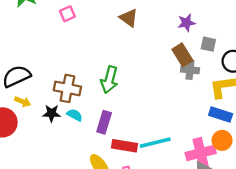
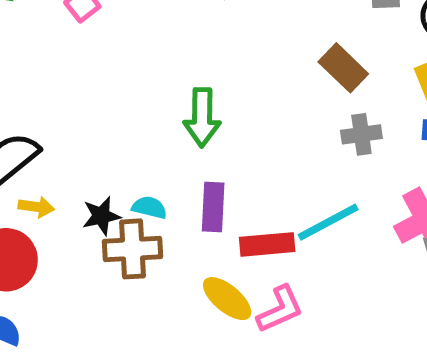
brown rectangle: (182, 55) -> (343, 68), moved
gray cross: (190, 70) -> (361, 134), moved
brown cross: (67, 88) -> (132, 249), moved

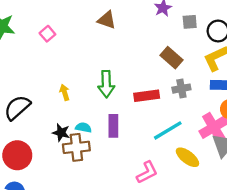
yellow arrow: (36, 207) -> (65, 92), moved, turned -112
black star: (101, 216) -> (61, 133), turned 30
red rectangle: (267, 244) -> (147, 96), moved
yellow ellipse: (227, 299) -> (187, 157), moved

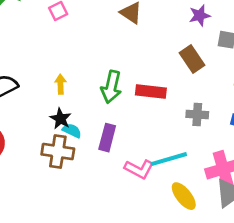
brown rectangle: (171, 58) -> (192, 59), moved
red rectangle: (147, 96) -> (151, 91), moved
black star: (61, 133) -> (60, 119), moved
pink L-shape: (147, 172) -> (139, 169), moved, turned 40

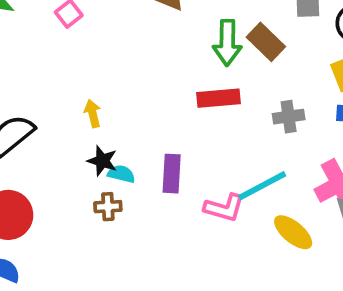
green arrow: (111, 87) -> (227, 43), moved
brown cross: (58, 151) -> (108, 207), size x0.6

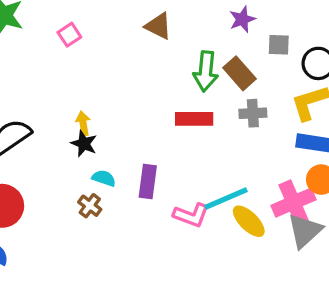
gray cross: (289, 117) -> (253, 113), moved
black star: (102, 161) -> (84, 144), moved
brown cross: (108, 207) -> (90, 206), turned 35
yellow ellipse: (293, 232) -> (249, 221), moved

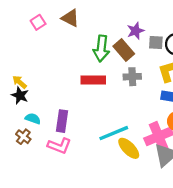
purple star: (242, 19) -> (135, 31), moved
pink square: (69, 35) -> (38, 22), moved
gray square: (279, 45) -> (156, 42), moved
yellow arrow: (83, 123) -> (20, 82), turned -40
pink L-shape: (191, 215) -> (59, 146), moved

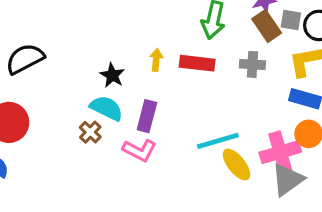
brown rectangle: (124, 50) -> (267, 26), moved
yellow arrow: (20, 82) -> (156, 60), moved, turned 48
black star: (20, 95) -> (112, 75), moved
cyan semicircle: (33, 119) -> (106, 108), size x1.5

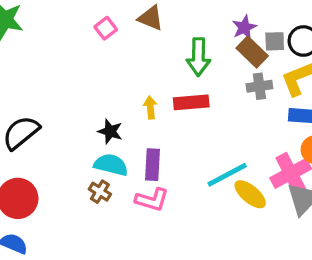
gray cross: (252, 64) -> (259, 86), moved

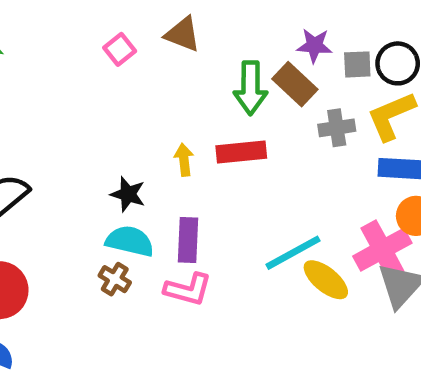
purple star: (244, 27) -> (314, 46), turned 30
brown rectangle: (252, 52) -> (295, 84), moved

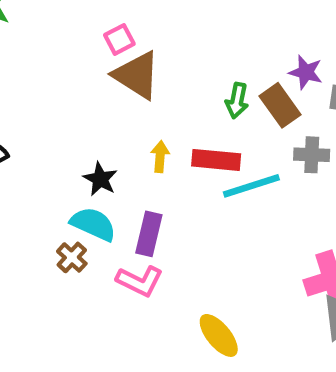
brown triangle: (183, 34) -> (137, 75), moved, size x1.4
green arrow: (251, 88) -> (237, 101), size x0.7
cyan line: (293, 253) -> (251, 186), moved
yellow ellipse: (326, 280) -> (219, 335), moved

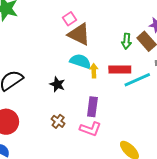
black star: (100, 179) -> (57, 84), moved
cyan semicircle: (93, 224) -> (80, 61), moved

